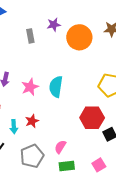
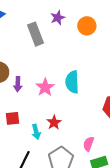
gray rectangle: (30, 36) -> (36, 34), size x1.5
orange circle: (79, 37) -> (87, 26), size x0.7

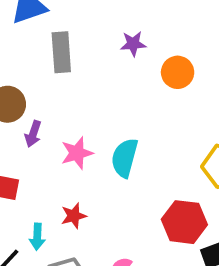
gray rectangle: (36, 34) -> (61, 52), moved
cyan arrow: (36, 132) -> (37, 237), moved

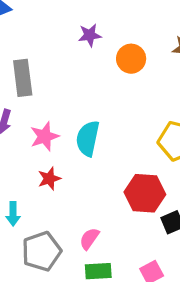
gray rectangle: (61, 52) -> (23, 78), moved
red star: (74, 216) -> (49, 179), moved

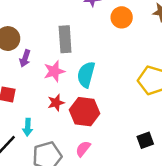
gray rectangle: (23, 78) -> (65, 39), moved
red hexagon: (145, 193) -> (85, 112), moved

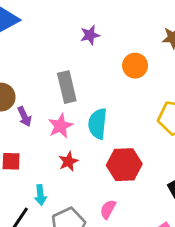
orange circle: (122, 17) -> (135, 66), moved
purple arrow: (25, 58) -> (24, 117), turned -35
red hexagon: (85, 112) -> (124, 165), moved

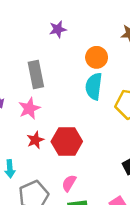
cyan semicircle: (98, 124) -> (94, 86), moved
red hexagon: (124, 165) -> (67, 142), moved

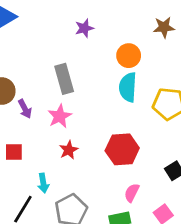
red hexagon: (67, 142) -> (122, 149), moved
pink semicircle: (69, 183) -> (132, 193), moved

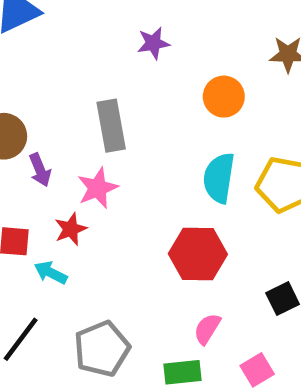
cyan semicircle: (128, 87) -> (219, 178), moved
red star: (69, 150) -> (71, 229), moved
cyan arrow: (43, 183) -> (51, 273), moved, turned 120

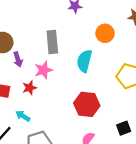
cyan semicircle: (219, 178) -> (84, 61), moved
cyan arrow: (51, 273) -> (23, 116), moved

